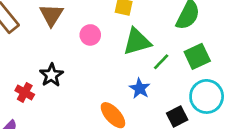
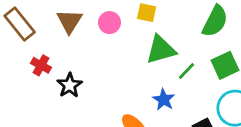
pink circle: (90, 35) -> (109, 23), moved
red cross: (25, 92) -> (41, 65), moved

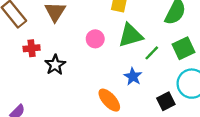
pink circle: (109, 23) -> (95, 39), moved
red cross: (41, 65) -> (32, 48), turned -35

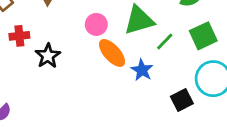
orange ellipse: (109, 100) -> (112, 53), moved

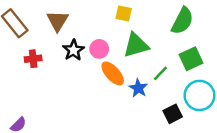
green line: (165, 42) -> (160, 73), moved
black star: (48, 56) -> (73, 50), moved

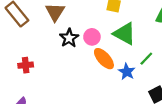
green triangle: (136, 45) -> (125, 34), turned 45
red cross: (33, 59) -> (26, 65), moved

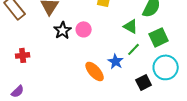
green triangle: (125, 34) -> (131, 26), moved, size x0.7
orange ellipse: (104, 59) -> (95, 71), moved

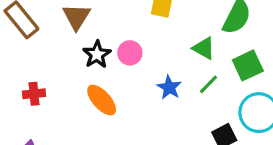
blue star: (116, 61) -> (169, 87), moved
orange ellipse: (95, 71) -> (102, 100), moved

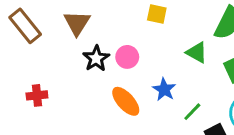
green line: (208, 84) -> (192, 112), moved
orange ellipse: (102, 100) -> (126, 101), moved

